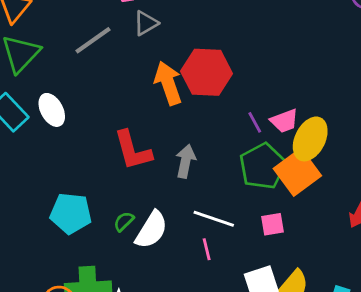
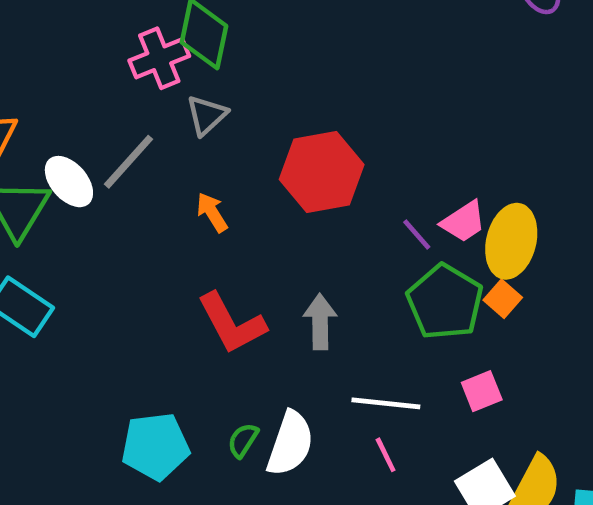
orange arrow: (168, 83) -> (212, 212), moved, size x0.6
white ellipse: (52, 110) -> (69, 182), moved
orange square: (297, 172) -> (503, 299), size x0.5

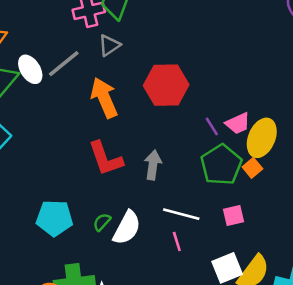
orange arrow: (212, 212) -> (104, 98), size x1.8

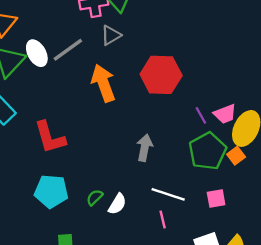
red L-shape: (105, 159) -> (50, 137), moved
white semicircle: (127, 228) -> (117, 204), size x0.7

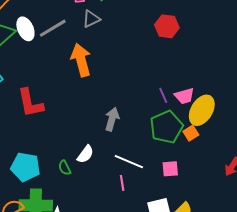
red hexagon: (161, 75) -> (167, 26), moved, size x0.7
cyan pentagon: (51, 191) -> (25, 167), moved
green semicircle: (95, 197) -> (65, 168), moved, turned -77
white semicircle: (117, 204) -> (85, 154), moved

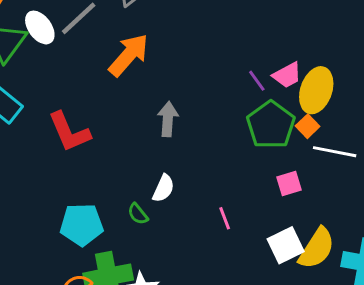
orange arrow: (81, 60) -> (129, 55), turned 68
gray arrow: (112, 119) -> (168, 119), moved
white line: (129, 162) -> (335, 152), moved

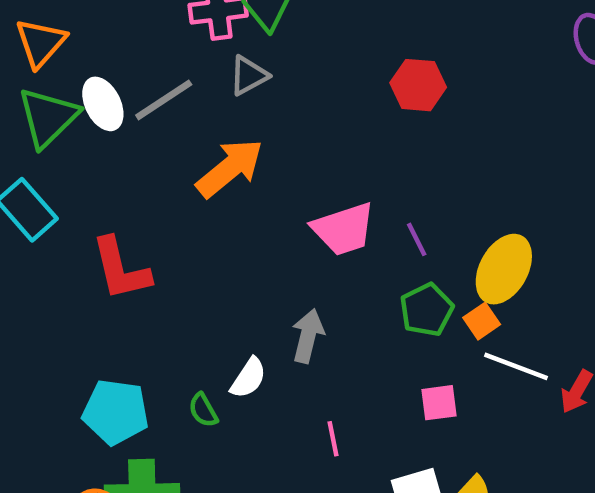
pink trapezoid: (287, 75) -> (344, 229), moved, size x1.4
gray arrow: (168, 119) -> (308, 336), moved
green pentagon: (271, 125) -> (427, 310), size x0.7

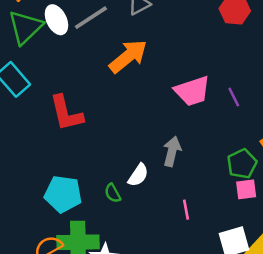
green pentagon: (427, 310) -> (242, 164), moved

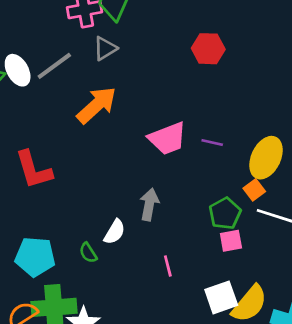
purple line: (234, 97) -> (212, 142), turned -48

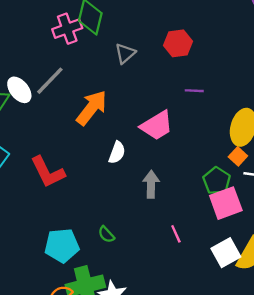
gray triangle: (105, 48) -> (125, 53), moved
purple line: (212, 142) -> (194, 91), moved
white semicircle: (115, 232) -> (117, 153), moved
pink square: (231, 241) -> (226, 203), size x1.6

